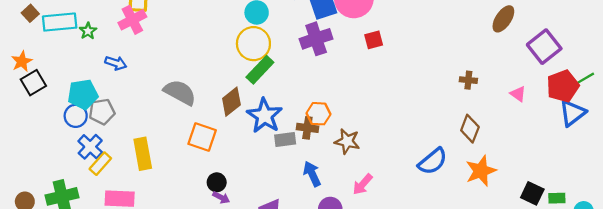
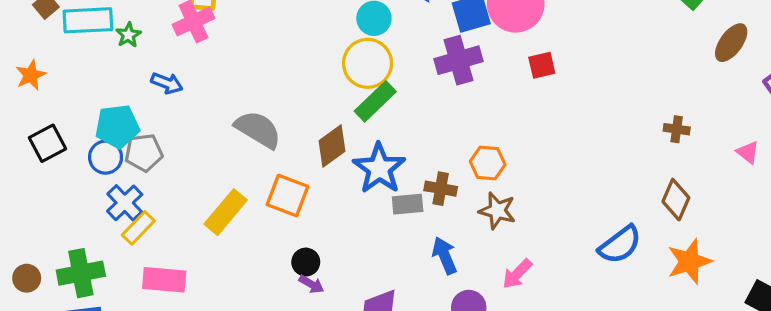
black square: (33, 83) -> (48, 143), moved
orange hexagon: (319, 114) -> (488, 163), moved
yellow rectangle: (143, 154) -> (226, 212), moved, turned 48

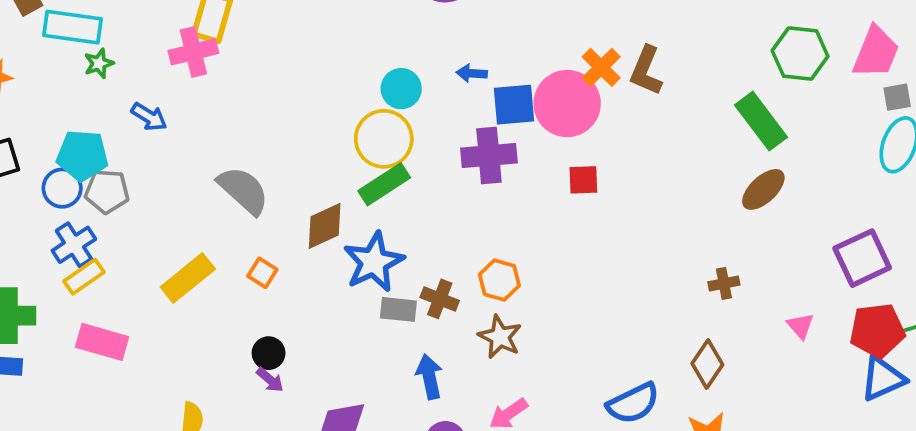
green star: (128, 35) -> (99, 63), moved
brown ellipse: (731, 43) -> (763, 189), moved
brown cross: (677, 129) -> (724, 283), turned -30
orange square: (287, 196) -> (262, 273), size x0.6

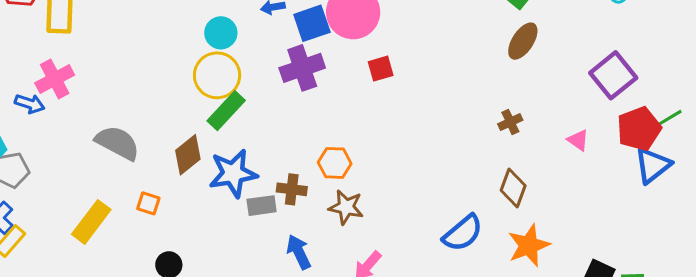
pink cross: (193, 52) -> (55, 79), moved
blue star: (374, 262) -> (233, 173), turned 30

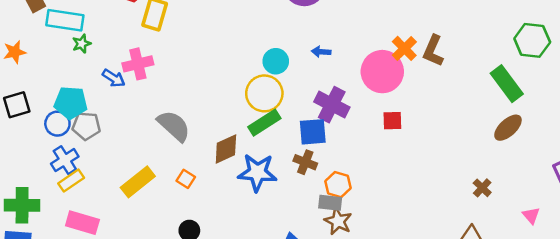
blue square: (312, 23) -> (313, 132), moved
purple cross: (302, 68) -> (332, 105), turned 32
brown cross: (510, 122) -> (482, 188), turned -36
brown cross: (292, 189) -> (305, 162), moved
gray rectangle: (262, 206) -> (330, 203), moved

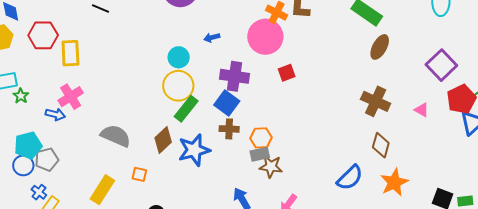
blue square: (313, 132) -> (227, 103), turned -30
blue cross: (65, 160) -> (39, 192), size x0.7
brown cross: (482, 188) -> (376, 101), size x1.8

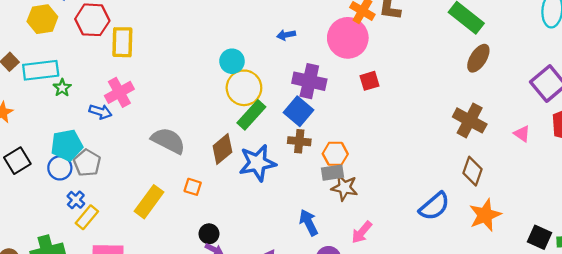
cyan circle: (179, 57) -> (232, 61), moved
gray pentagon: (47, 159) -> (87, 163), turned -30

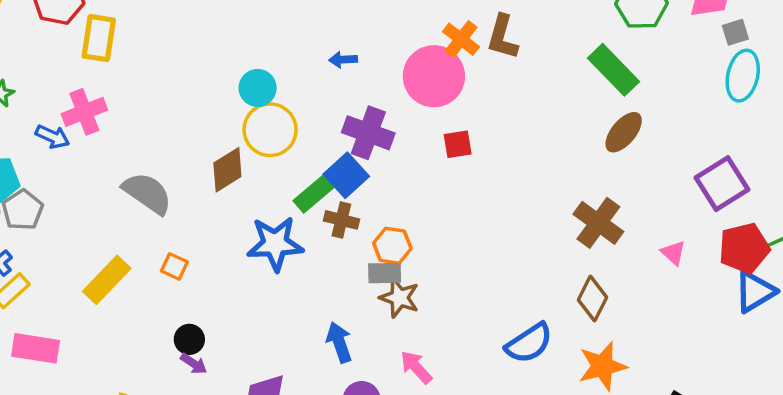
green rectangle: (251, 115) -> (316, 192), moved
brown diamond: (222, 149) -> (227, 170), moved
pink arrow: (362, 232) -> (416, 367), turned 90

